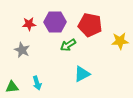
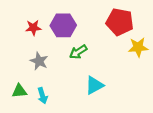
red pentagon: (90, 25) -> (120, 22), moved
gray star: (22, 50) -> (39, 61), moved
green triangle: (12, 87) -> (19, 91), moved

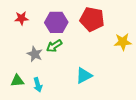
red pentagon: (120, 22) -> (92, 19), moved
red star: (33, 28) -> (21, 18), moved
green arrow: (78, 52) -> (54, 46), moved

